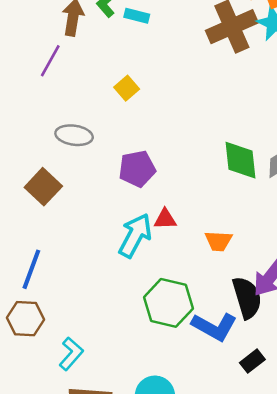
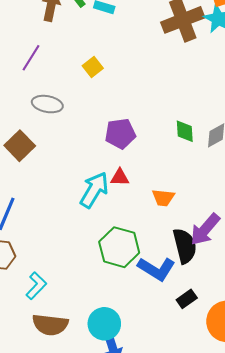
purple line: (50, 61) -> (31, 58), moved
green diamond: (240, 160) -> (185, 131), size x0.7
purple pentagon: (137, 169) -> (120, 134), moved

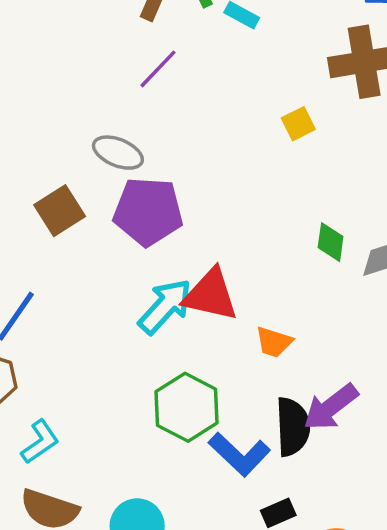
purple line: (31, 58) -> (158, 69), moved
yellow square: (93, 67) -> (298, 124), moved
purple pentagon: (120, 134) -> (148, 211), moved, size x1.4
red triangle: (120, 177) -> (211, 295), size x1.8

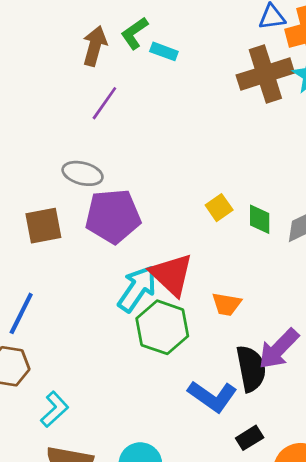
yellow square: (298, 124) -> (219, 208), moved
brown square: (60, 211) -> (43, 226), turned 30
red triangle: (211, 295) -> (171, 274), turned 39
green hexagon: (187, 407) -> (162, 327), moved

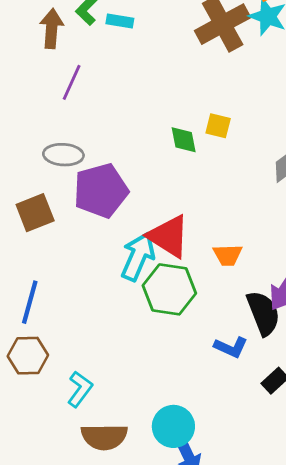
yellow square: (219, 208) -> (218, 126), moved, turned -30
green diamond: (260, 219) -> (184, 140), moved
blue L-shape: (212, 396) -> (231, 347), size x0.7

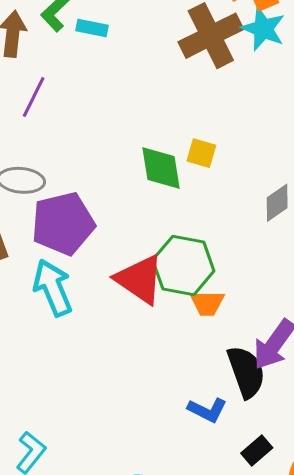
green diamond: (184, 140) -> (161, 168), size x1.4
cyan arrow: (138, 257) -> (53, 288), moved, turned -48
green hexagon: (169, 289) -> (183, 266), moved

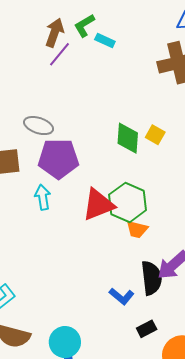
purple line: (34, 97) -> (59, 54), moved
red triangle: (140, 279) -> (98, 205), turned 51
cyan arrow: (53, 288) -> (43, 197), size x0.7

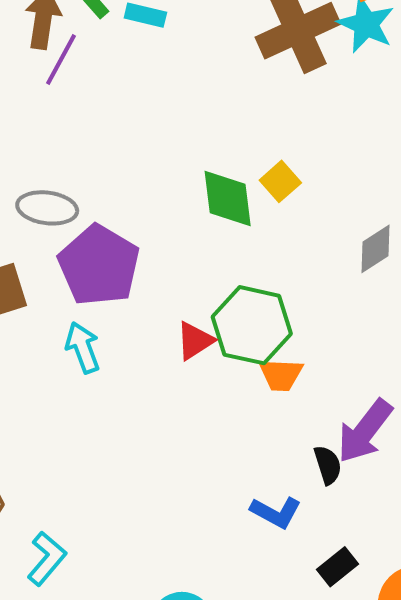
yellow square: (155, 135) -> (280, 181), turned 30
purple pentagon: (58, 159) -> (99, 265), turned -30
red triangle: (98, 205) -> (195, 341), size x0.6
black semicircle: (151, 278) -> (328, 465), size x0.6

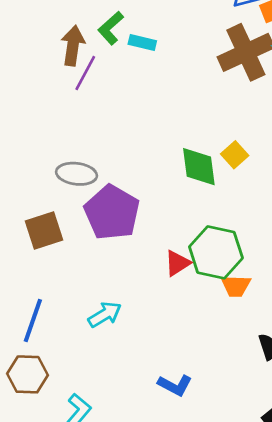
cyan arrow: (83, 348) -> (105, 314), moved, turned 80
blue L-shape: (276, 512) -> (175, 385), moved

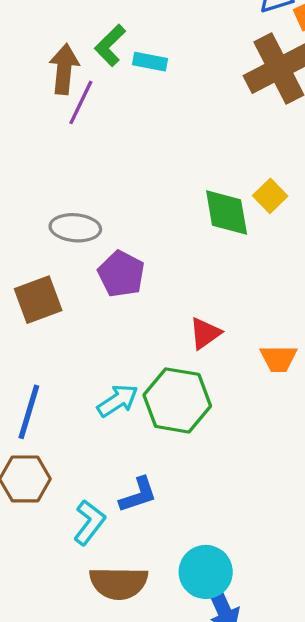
purple pentagon: (112, 213) -> (121, 274), size x0.7
green hexagon: (216, 252) -> (177, 400), moved
blue L-shape: (175, 385) -> (138, 495), moved, turned -44

